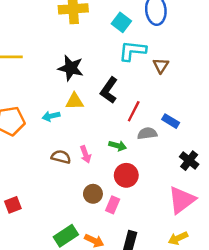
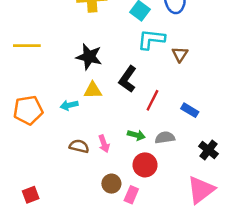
gray semicircle: (147, 133) -> (165, 138), moved

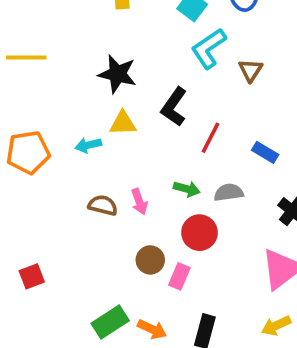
cyan L-shape: (151, 39) -> (209, 48), turned -40

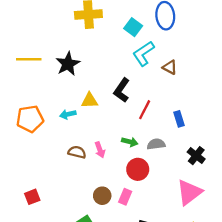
brown triangle: (251, 70) -> (170, 67), turned -35
black star: (117, 74) -> (68, 64), moved, turned 30
blue rectangle: (265, 152) -> (179, 119), turned 42
brown circle: (150, 260) -> (102, 196), moved

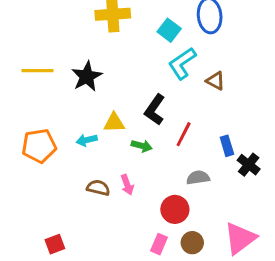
green arrow: (130, 142) -> (142, 146), moved
black cross: (196, 156) -> (249, 165), moved
brown circle: (102, 196) -> (192, 243), moved
red square: (32, 197) -> (55, 244), moved

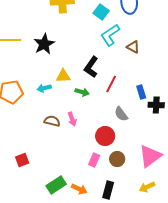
black cross: (249, 165) -> (156, 105), turned -35
gray semicircle: (198, 178) -> (121, 114), turned -119

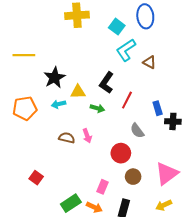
black star: (44, 44) -> (54, 78), moved
red square: (22, 160) -> (36, 178), turned -32
pink rectangle: (94, 160) -> (102, 187), moved

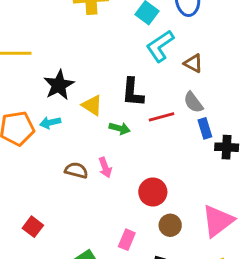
black L-shape: (107, 83) -> (133, 92), turned -30
yellow triangle: (78, 92) -> (92, 105), turned 35
red line: (127, 100) -> (162, 117), turned 48
cyan arrow: (59, 104) -> (50, 123), moved
gray semicircle: (137, 131) -> (193, 102), moved

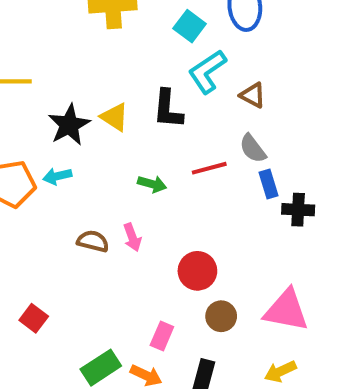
black L-shape: (133, 92) -> (168, 109), moved
yellow triangle: (92, 105) -> (115, 117), moved
pink triangle: (218, 221) -> (286, 310), turned 48

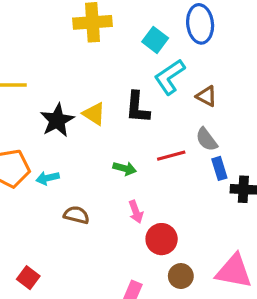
cyan arrow: (57, 176) -> (48, 178), moved
pink arrow: (132, 237) -> (136, 212), moved

